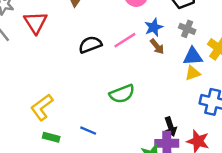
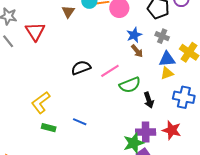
pink line: (125, 40) -> (110, 71), moved
black semicircle: (90, 45) -> (81, 68), moved
green semicircle: (122, 94) -> (130, 85), moved
black arrow: (171, 127) -> (149, 100), moved

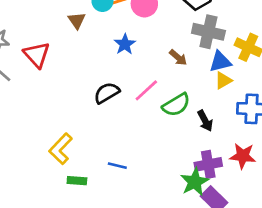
blue star: (134, 35) -> (125, 44), moved
gray cross: (162, 36) -> (208, 32), size x1.6

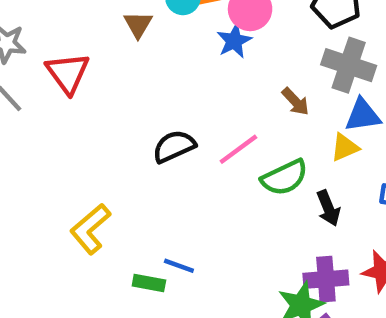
blue star: (125, 44) -> (234, 41), moved
yellow triangle: (223, 80) -> (345, 147), moved
green rectangle: (77, 181) -> (149, 283), moved

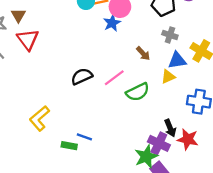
brown triangle: (138, 24) -> (18, 15), moved
gray cross: (349, 65) -> (170, 35), size x0.6
black arrow: (328, 208) -> (170, 128), moved
purple cross: (326, 279) -> (159, 143), turned 30

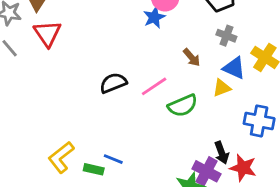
blue triangle: (177, 60) -> (234, 68), turned 30
yellow L-shape: (39, 118) -> (61, 157), moved

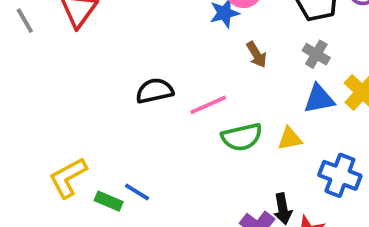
brown arrow: (192, 57) -> (257, 55), moved
blue triangle: (234, 68) -> (319, 99), turned -45
yellow triangle: (222, 88) -> (290, 139), moved

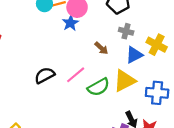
brown arrow: (257, 55) -> (101, 48), moved
yellow triangle: (290, 139) -> (125, 81), size x1.6

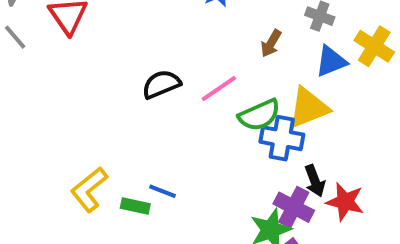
brown arrow: (101, 48) -> (271, 43), turned 72
blue cross: (157, 93) -> (282, 138), moved

